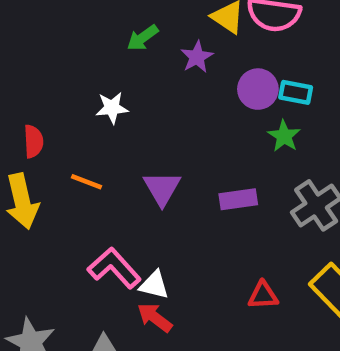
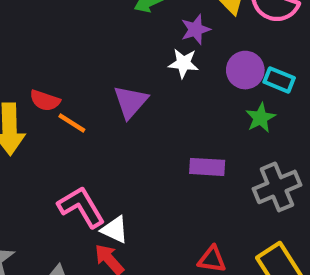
white star: (112, 108) -> (183, 63), moved
red semicircle: (33, 141) -> (45, 101), moved, turned 100
purple triangle: (162, 188) -> (131, 102), moved

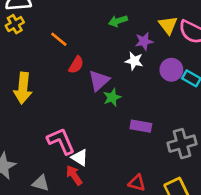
red semicircle: (45, 101) -> (76, 65), moved, turned -84
green star: (260, 118) -> (112, 97), moved
orange line: (72, 123) -> (59, 39), moved

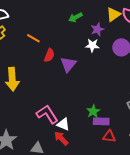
yellow triangle: (168, 25) -> (113, 14), turned 42
green star: (112, 97) -> (93, 111), moved
purple rectangle: (141, 126) -> (101, 121), moved

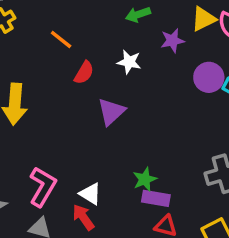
white star: (92, 45) -> (129, 62), moved
purple triangle: (68, 64) -> (111, 112), moved
pink L-shape: (47, 114) -> (43, 187), moved, turned 55

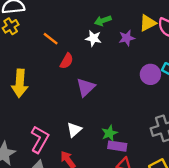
white star: (129, 62) -> (93, 38), moved
purple circle: (209, 77) -> (150, 74), moved
white triangle: (90, 194) -> (74, 130), moved, turned 49

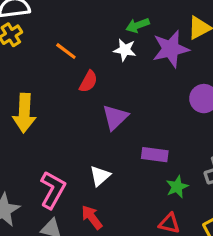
purple star: (127, 38) -> (171, 49), size x1.6
green star: (109, 133) -> (177, 187), moved
purple rectangle: (117, 146) -> (155, 155), moved

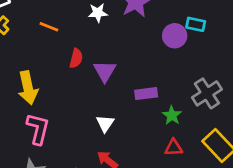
red semicircle: (88, 81) -> (76, 58), moved
pink L-shape: (53, 190) -> (38, 129), moved

